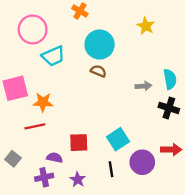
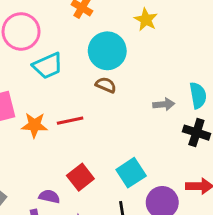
yellow star: (146, 26) -> (146, 20), moved
red line: (35, 126) -> (70, 121), moved
red square: (79, 143) -> (80, 177), turned -36

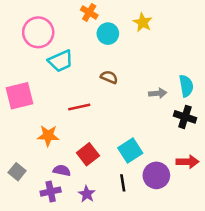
cyan circle: (107, 51) -> (108, 34), moved, size x0.7
orange star: (34, 125) -> (48, 136), moved

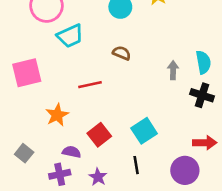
gray arrow: (158, 93) -> (173, 70), turned -84
orange star: (48, 136) -> (57, 115), turned -30
purple circle: (156, 175) -> (185, 170), moved

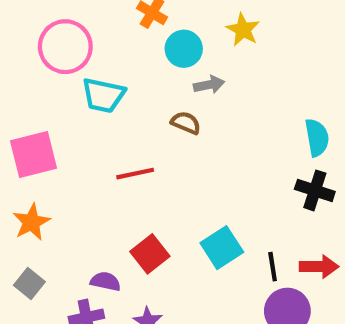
cyan trapezoid: (70, 36) -> (103, 95), turned 36
gray arrow: (173, 70) -> (209, 85), moved, turned 78
orange star: (57, 115) -> (31, 222), moved
black line: (136, 165) -> (273, 267), moved

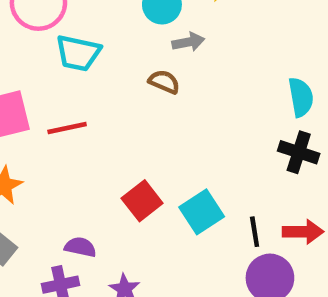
red line: (135, 174) -> (67, 128), moved
red square: (150, 254) -> (142, 201), moved

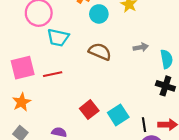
gray arrow: (188, 42) -> (141, 47), moved
brown semicircle: (164, 82) -> (100, 52), size x1.5

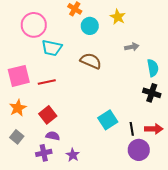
gray arrow: (141, 47) -> (132, 47), moved
red square: (89, 110) -> (48, 115), moved

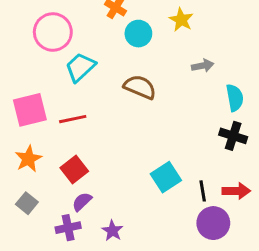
cyan trapezoid: (52, 48) -> (80, 67), turned 125
purple semicircle: (53, 136) -> (82, 202), turned -56

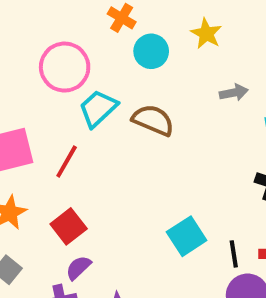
pink circle: (53, 32) -> (65, 67), moved
cyan trapezoid: (80, 67) -> (98, 108), moved
red line: (73, 119) -> (67, 161), turned -48

